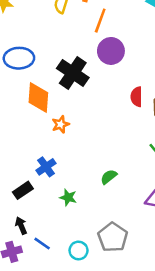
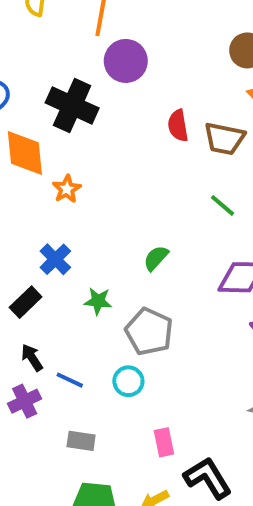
gray pentagon: (113, 237) -> (149, 332), moved

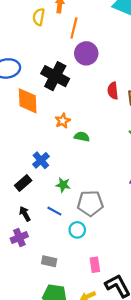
orange star: (67, 189) -> (63, 121), moved
green semicircle: (156, 258) -> (82, 137), moved, turned 56
gray pentagon: (149, 332) -> (90, 203), turned -30
blue line: (70, 380) -> (54, 211), moved

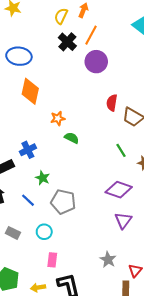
black cross: (55, 76) -> (67, 42), moved, size x0.7
cyan circle: (77, 230) -> (44, 232), moved
gray rectangle: (49, 261) -> (13, 233), moved

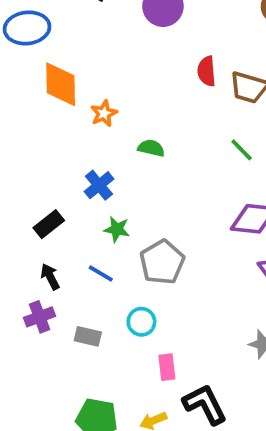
orange star: (58, 118) -> (104, 113), moved
blue cross: (28, 150) -> (99, 185), moved
gray pentagon: (63, 202) -> (162, 262), turned -30

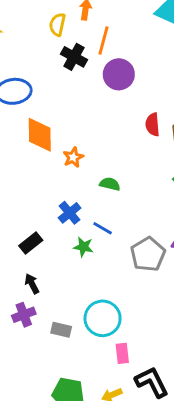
gray pentagon: (162, 262) -> (148, 254), moved
blue line: (101, 274) -> (103, 228), moved
cyan circle: (141, 322) -> (103, 318), size x1.6

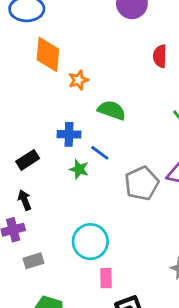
green semicircle: (110, 184) -> (112, 110), size x1.4
blue cross: (70, 213) -> (69, 134), turned 35
gray rectangle: (61, 330) -> (33, 261), moved, turned -36

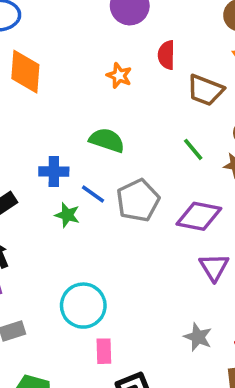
red semicircle: (160, 56) -> (166, 55), moved
orange star: (78, 80) -> (119, 76), moved, turned -30
gray pentagon: (142, 183) -> (138, 200), moved

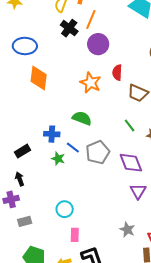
orange star: (119, 76) -> (90, 83), size x1.5
purple diamond: (199, 216) -> (131, 163), turned 55
cyan circle: (83, 306) -> (65, 209), size x0.7

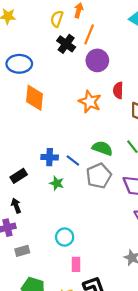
green semicircle: (82, 118) -> (102, 148), moved
blue line: (73, 148) -> (73, 161), moved

